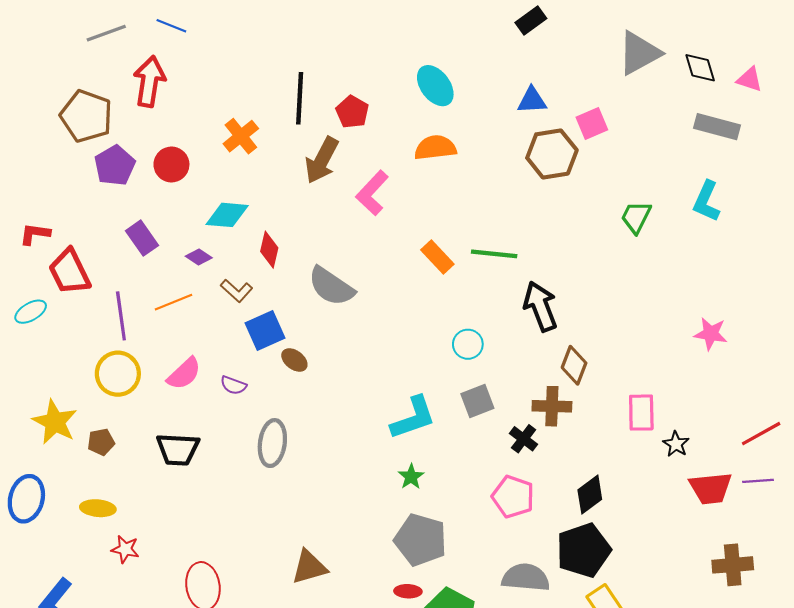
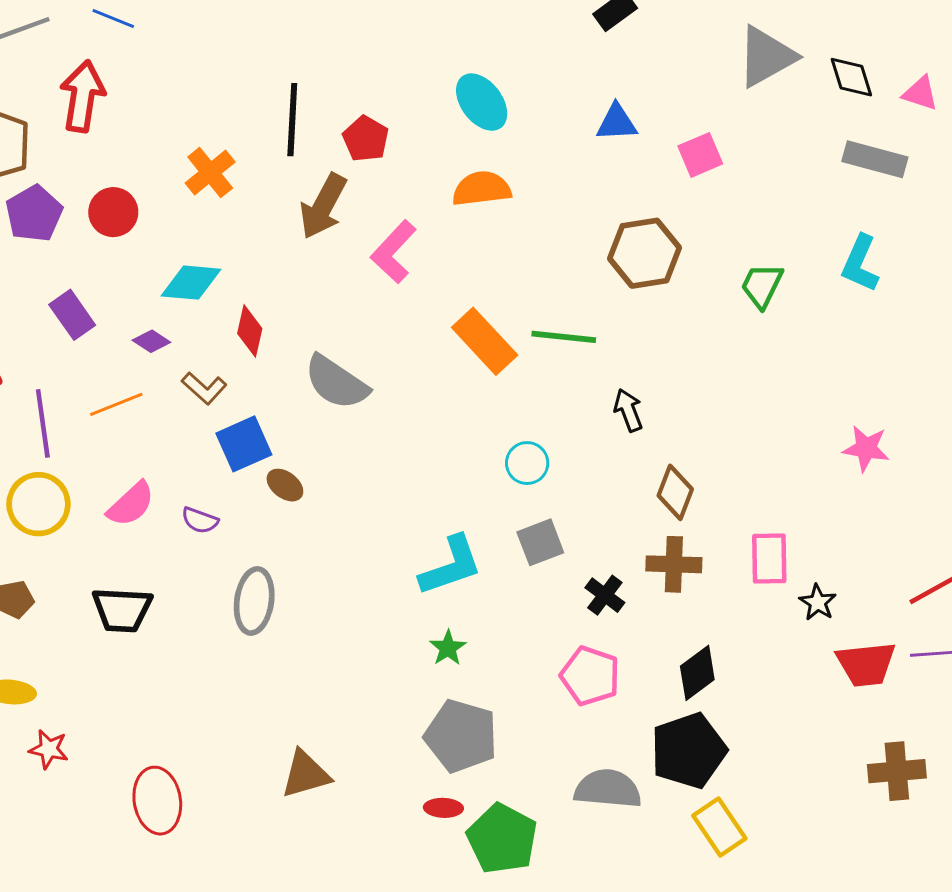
brown hexagon: (552, 154) -> (644, 253), moved
orange rectangle: (437, 257) -> (485, 341), size x1.4
black arrow: (540, 306) -> (628, 410), size x0.6
brown cross: (552, 406) -> (674, 564), moved

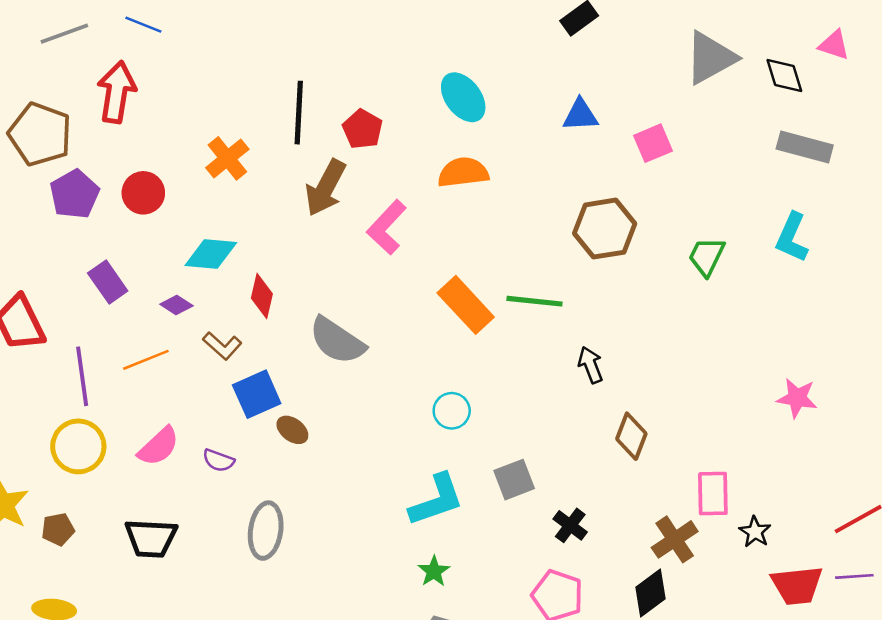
pink triangle: (920, 93) -> (834, 45), moved
cyan circle: (527, 463) -> (452, 411), moved
brown cross: (674, 564) -> (675, 539), moved, turned -36

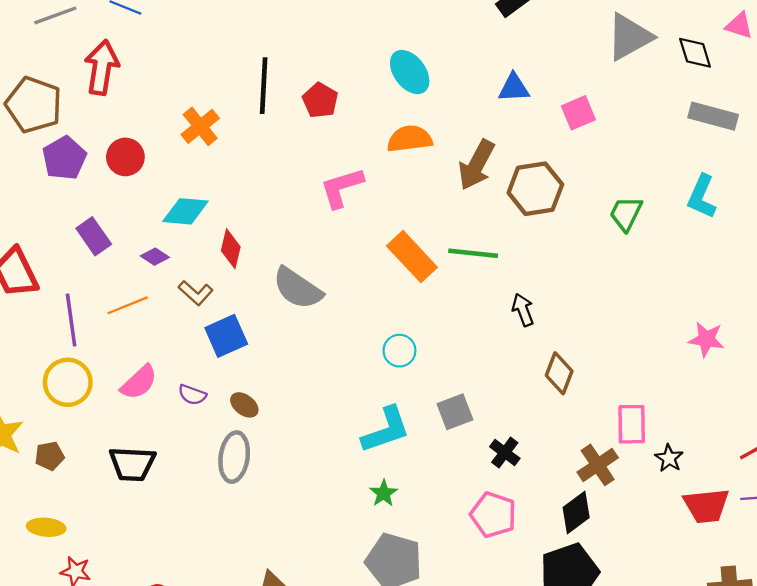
brown arrow: (326, 188) -> (476, 165), moved
pink L-shape: (387, 227) -> (342, 188), turned 30
brown ellipse: (292, 430) -> (244, 405), moved

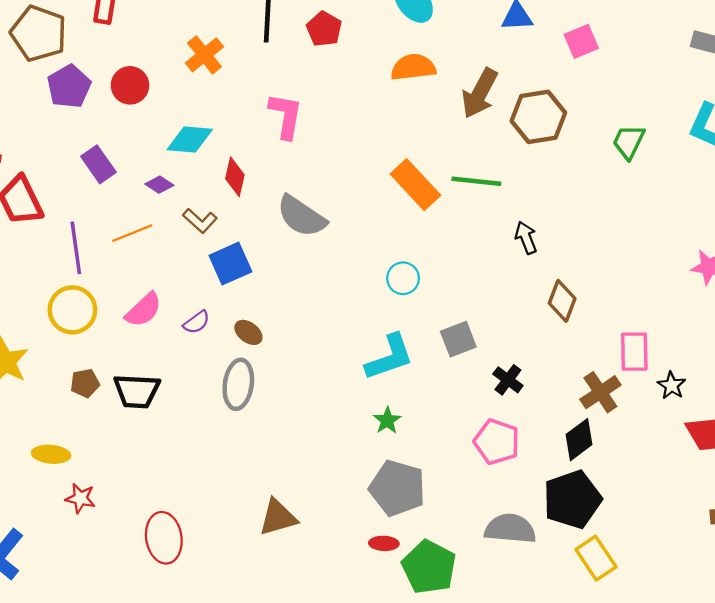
pink L-shape: (342, 188) -> (286, 116), moved, turned 117
purple semicircle: (192, 395) -> (197, 322), turned -56
brown pentagon: (50, 456) -> (85, 383), moved

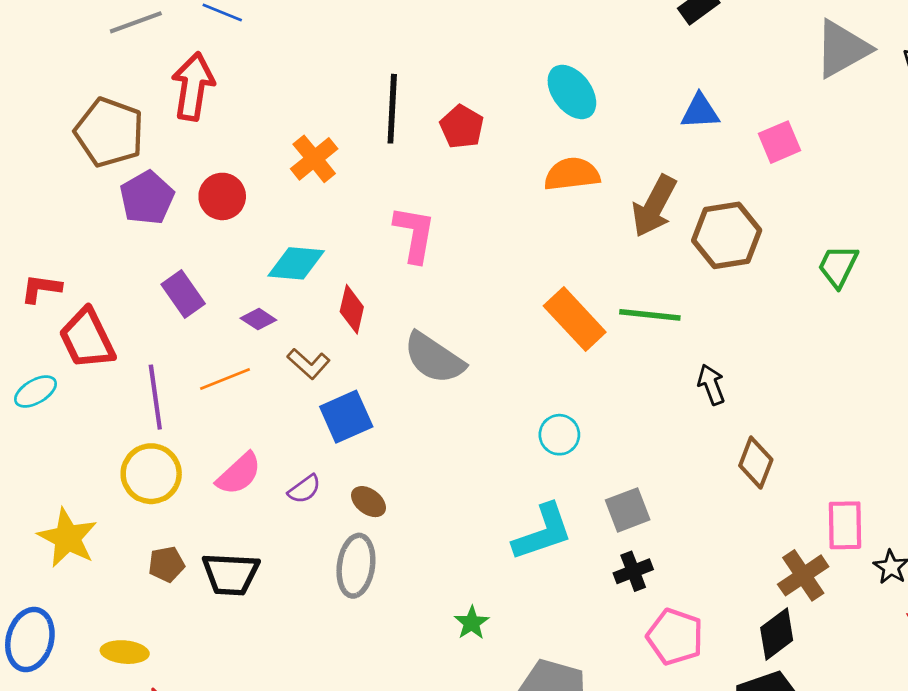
black cross: (508, 380) -> (633, 571), moved, turned 32
green star: (387, 420) -> (472, 623), moved

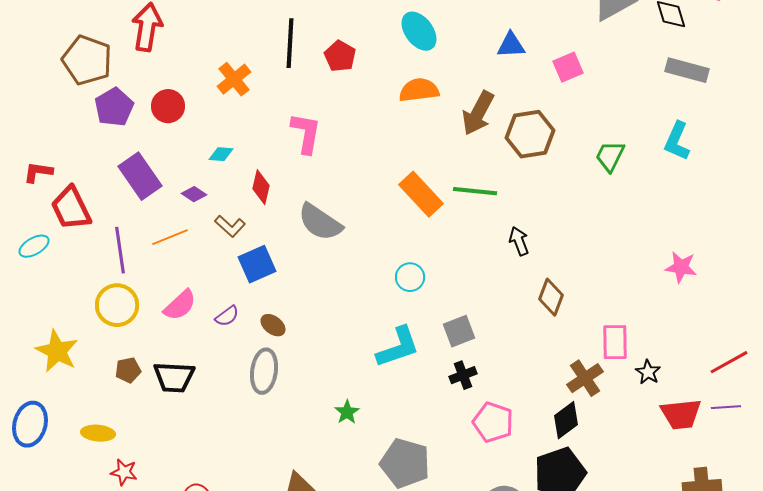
cyan diamond: (296, 263) -> (221, 154), size x0.6
purple rectangle: (183, 294) -> (140, 176), size x1.4

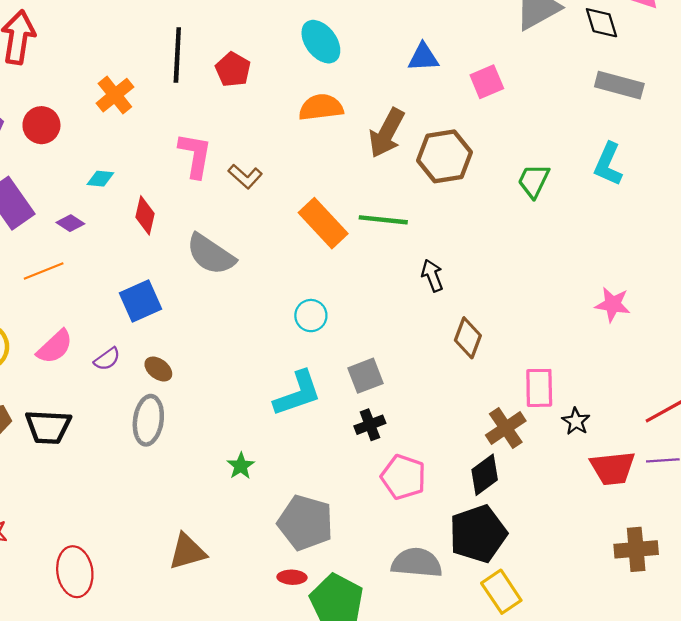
brown L-shape: (230, 226) -> (245, 176), moved

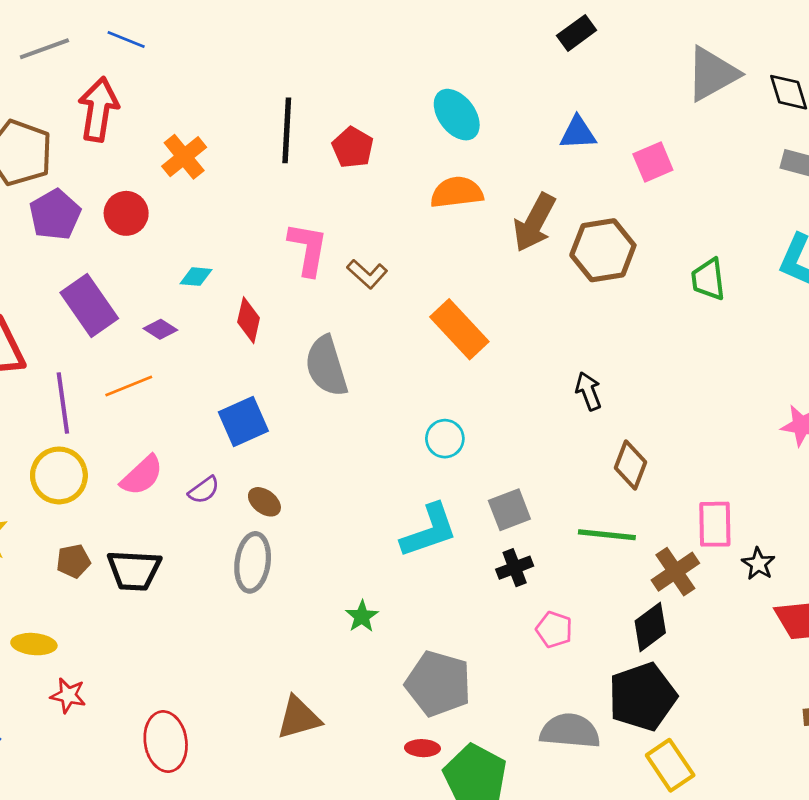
orange cross: (115, 95) -> (184, 157), moved
green trapezoid: (534, 181) -> (708, 279), turned -33
green line: (383, 220) -> (607, 535), moved
gray semicircle: (211, 254) -> (326, 366), turned 39
pink pentagon: (403, 477) -> (554, 630), size x0.7

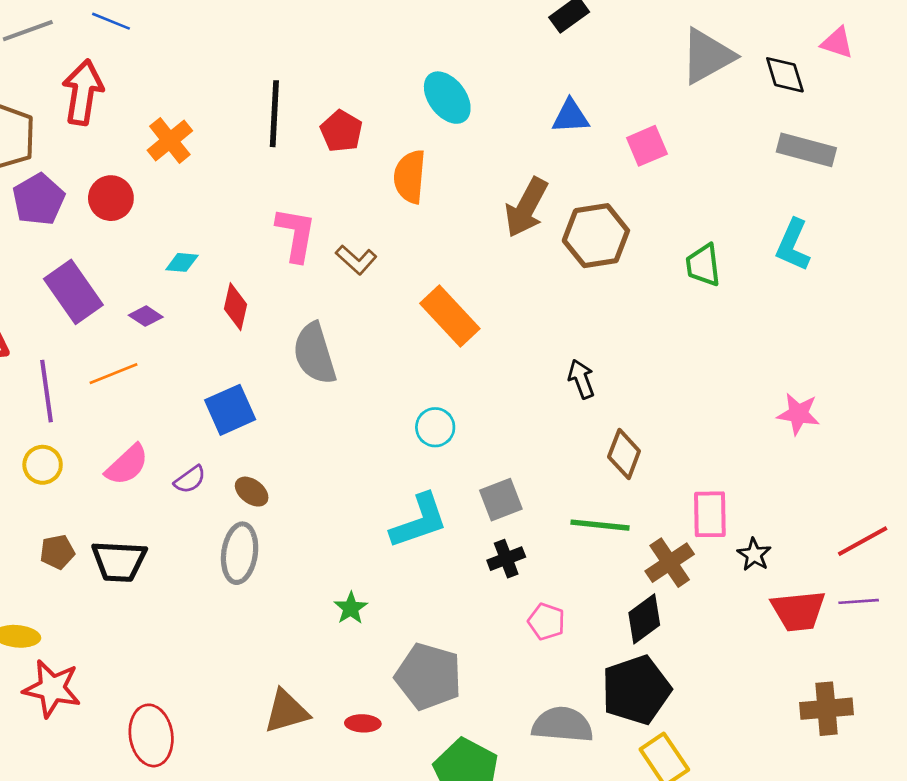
orange semicircle: (457, 192) -> (410, 177), moved, turned -78
yellow circle: (59, 475) -> (43, 465), size x0.7
red star: (68, 695) -> (52, 689), size x1.6
red ellipse: (422, 748) -> (363, 723), moved

